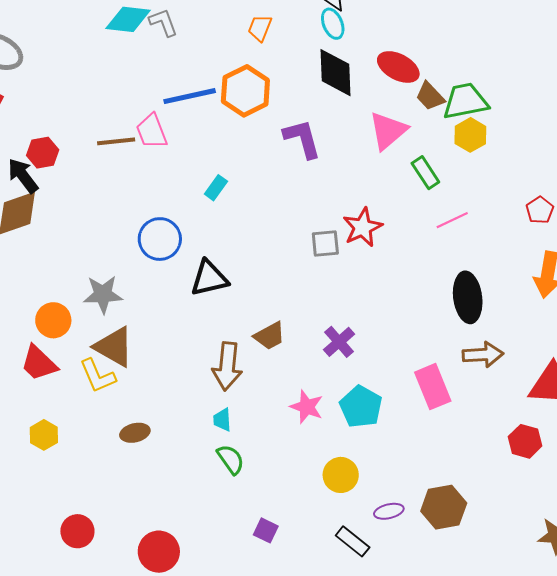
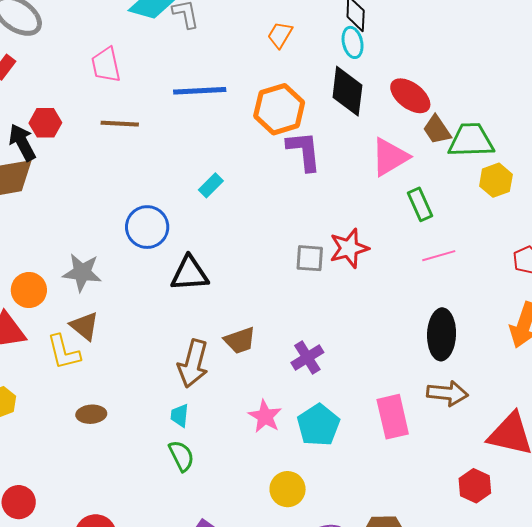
orange hexagon: (245, 91) -> (279, 109), moved
pink trapezoid: (152, 131) -> (106, 65), moved
yellow hexagon: (470, 135) -> (496, 180), moved
brown triangle: (114, 347) -> (84, 326), size x0.7

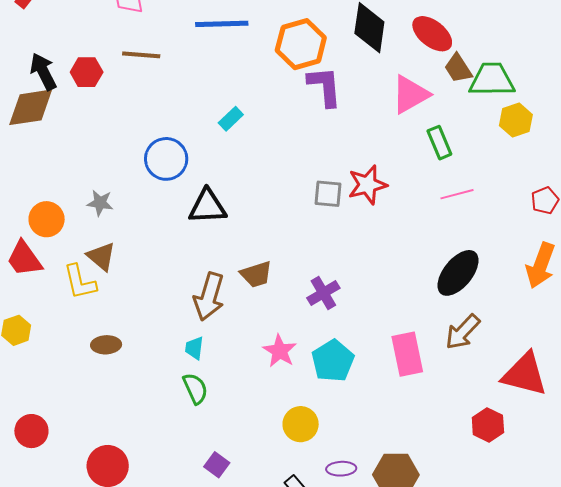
red hexagon: (45, 123) -> (87, 72), moved
gray star: (82, 272) -> (100, 203), size x0.7
black ellipse: (442, 334) -> (458, 273), turned 36
brown arrow: (447, 393) -> (463, 332), turned 126

